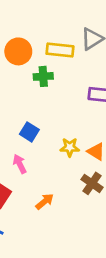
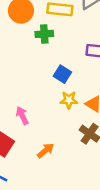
blue square: (29, 132) -> (62, 74), moved

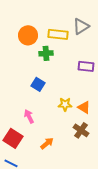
blue square: (62, 74) -> (38, 84), moved

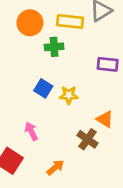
yellow star: (65, 104) -> (69, 95), moved
brown cross: (81, 130) -> (87, 139), moved

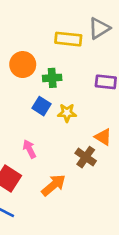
orange circle: (30, 23) -> (23, 65), moved
green cross: (54, 47) -> (52, 78), moved
orange arrow: (55, 167) -> (54, 185), size x1.4

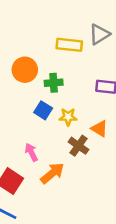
orange triangle: (103, 137) -> (99, 129), moved
brown cross: (86, 157) -> (79, 146), moved
orange arrow: (54, 185) -> (52, 173), moved

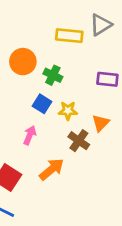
green cross: (54, 83) -> (53, 75), turned 30
orange triangle: (99, 129) -> (101, 123), turned 42
pink arrow: (31, 152) -> (30, 135), moved, turned 48

